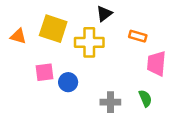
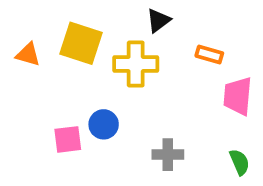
pink square: (44, 72) -> (68, 139), moved
green semicircle: (145, 98) -> (240, 162), moved

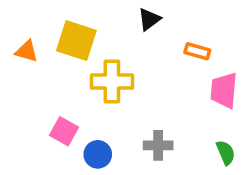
yellow cross: (136, 64) -> (112, 81), moved
blue circle: (104, 124) -> (98, 154), moved
pink square: (68, 139) -> (64, 131), turned 36

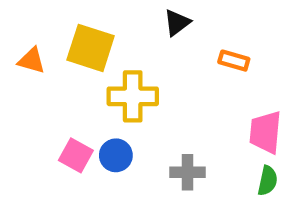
pink trapezoid: (224, 90) -> (265, 132), moved
green semicircle: (226, 153) -> (268, 181), turned 35
blue circle: (98, 154) -> (116, 155), moved

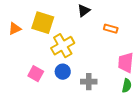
orange triangle: (32, 61) -> (15, 29), turned -40
yellow cross: (133, 96) -> (63, 46), turned -30
blue circle: (116, 155) -> (63, 72), moved

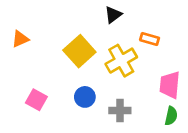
yellow square: (43, 23) -> (79, 51), moved, turned 30
yellow cross: (63, 46) -> (121, 61), moved
pink square: (36, 74) -> (36, 100), moved

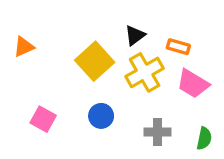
black triangle: (113, 15) -> (135, 35), moved
pink trapezoid: (170, 85) -> (193, 84), moved, turned -64
gray cross: (120, 110) -> (157, 132), moved

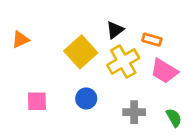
pink square: (43, 119) -> (37, 101), turned -30
green semicircle: (204, 138) -> (174, 118), turned -42

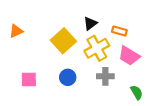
gray cross: (134, 112) -> (105, 76), moved

